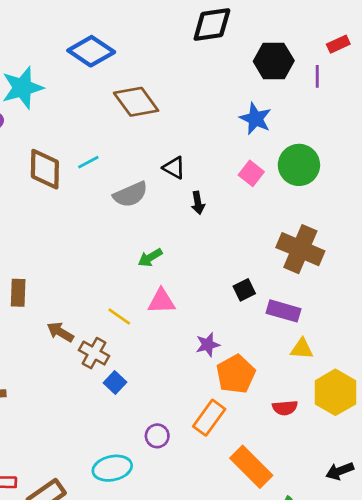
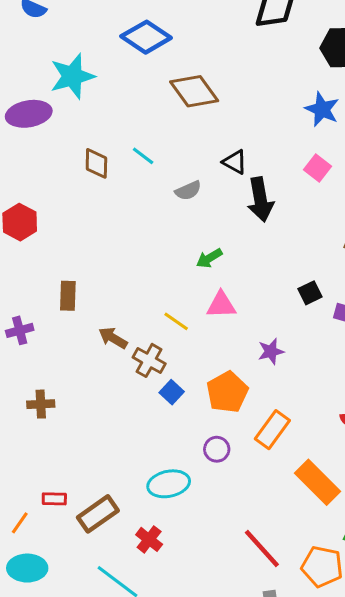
cyan line: (88, 162) -> (143, 156), turned 65
brown diamond: (45, 169) -> (96, 163), size x0.7
gray semicircle: (130, 194) -> (188, 191), size x0.7
black arrow: (198, 203) -> (260, 200), size x1.8
orange pentagon: (236, 374) -> (227, 392), moved

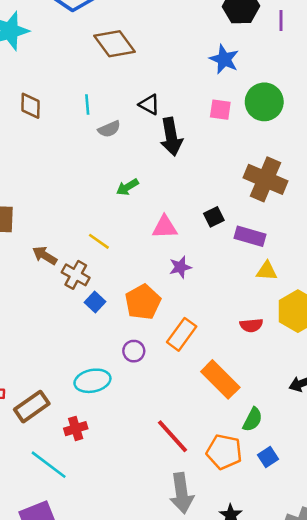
cyan line: (143, 156) -> (87, 104), moved, turned 48
pink square: (318, 168) -> (220, 110), turned -30
pink triangle: (221, 305) -> (165, 227), moved
red cross: (149, 539) -> (76, 429), turned 35

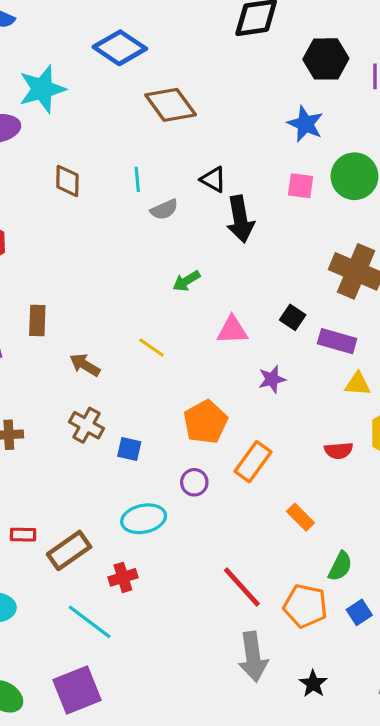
black square: (214, 217) -> (293, 317), turned -30
purple star: (180, 267) -> (272, 379), moved
brown cross: (76, 275) -> (86, 425), moved
blue square: (95, 302) -> (129, 449), moved, turned -30
orange rectangle: (220, 379) -> (301, 517), size x0.6

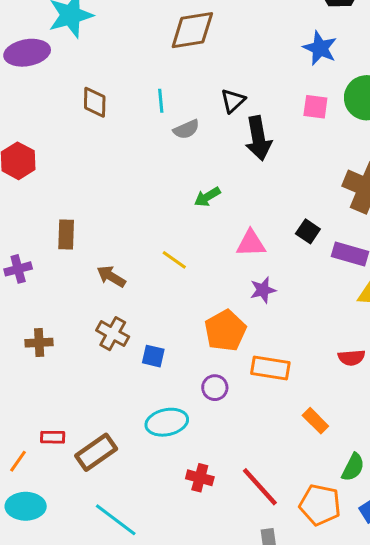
brown diamond: (171, 105) -> (192, 30), turned -63
black triangle: (213, 179) -> (233, 101), turned 48
purple star: (272, 379) -> (263, 290), moved
orange rectangle: (253, 462) -> (270, 368), turned 63
red cross: (123, 577) -> (200, 478), moved, turned 32

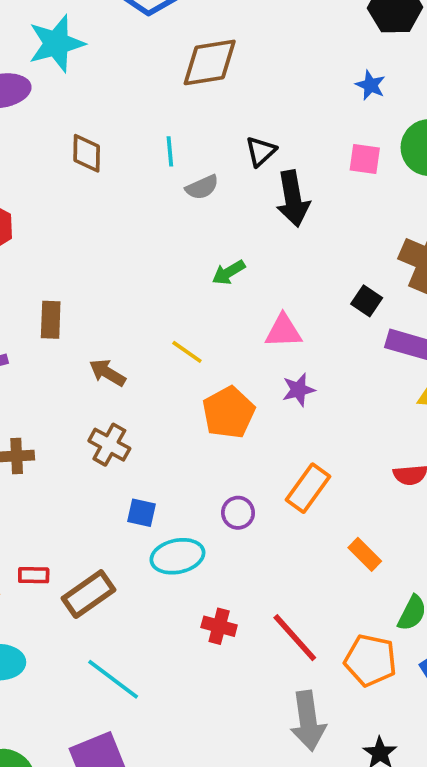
blue star: (320, 48) -> (370, 85), size x0.7
black square: (308, 231) -> (367, 301), moved
orange pentagon: (225, 331) -> (229, 412), moved
blue square: (153, 356) -> (142, 513), moved
orange rectangle: (270, 368) -> (308, 488), turned -63

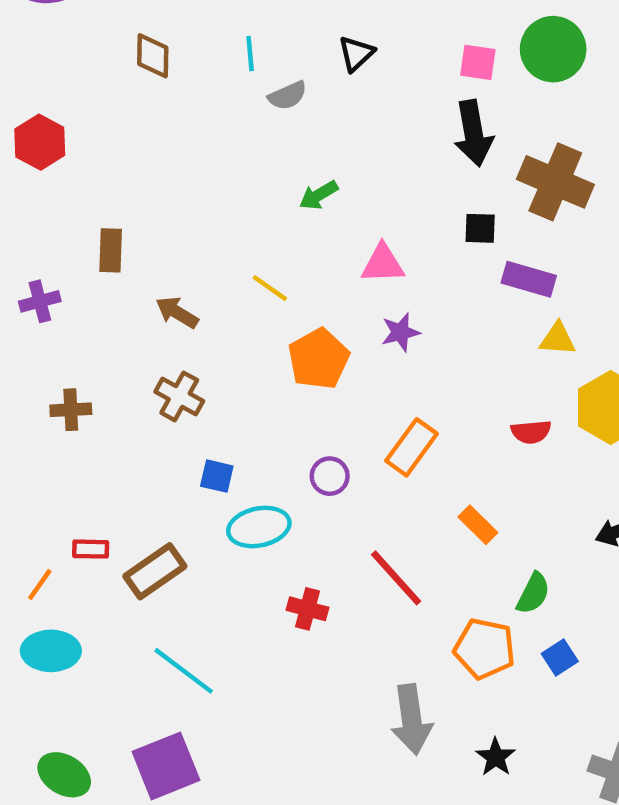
black arrow: (293, 199) -> (473, 133), moved
black square: (367, 301) -> (480, 228), turned -32
red line: (295, 638) -> (396, 578), moved

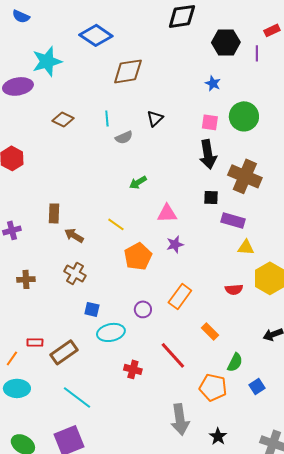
brown diamond: (153, 56) -> (63, 119), turned -65
brown rectangle: (111, 250) -> (54, 213), moved
blue square: (560, 658) -> (257, 386), moved

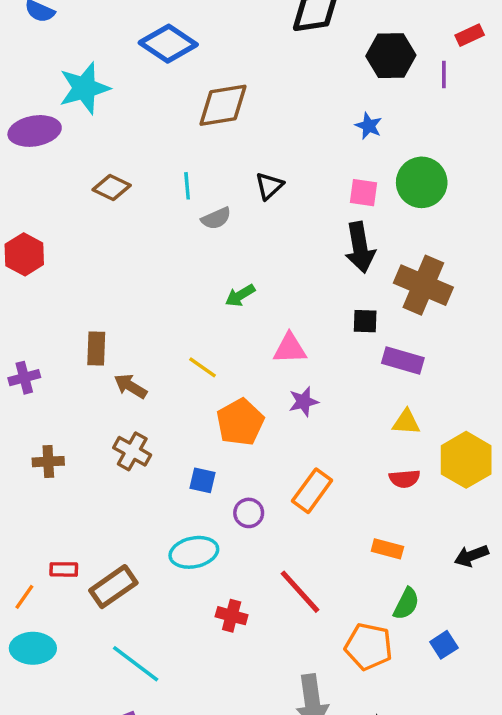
yellow triangle: (246, 247) -> (406, 422), moved
blue square: (92, 309) -> (202, 480), moved
orange rectangle: (210, 331) -> (387, 549), moved, turned -30

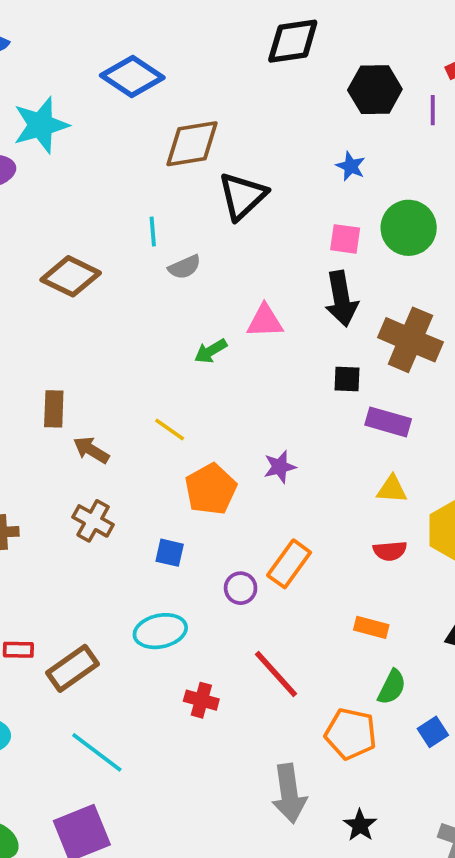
black triangle: (269, 186) -> (242, 196), moved, size x1.6
brown diamond: (112, 188) -> (71, 276), moved, size x1.4
pink triangle: (290, 349) -> (265, 321), moved
purple circle: (249, 513) -> (241, 588), moved

